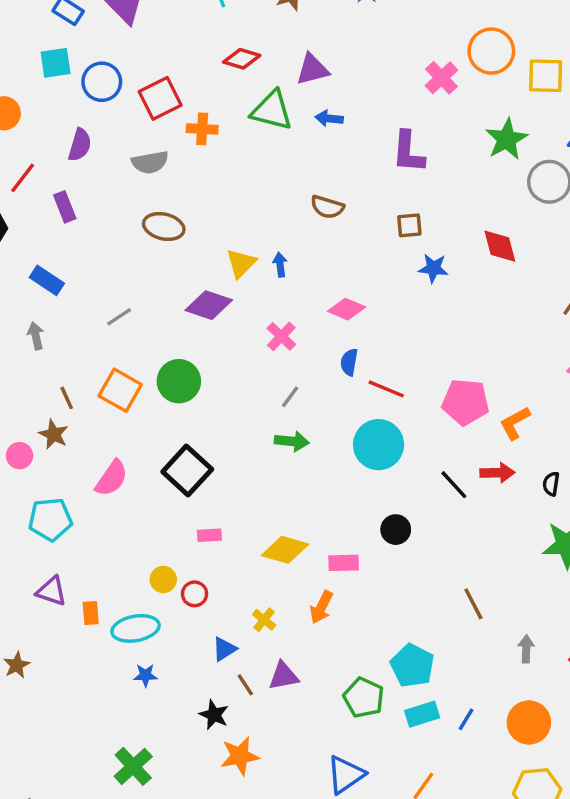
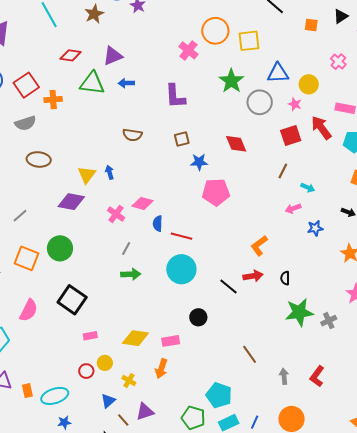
pink diamond: (347, 309) -> (142, 203), moved
pink pentagon: (465, 402) -> (216, 192), moved
yellow circle: (163, 579) -> (105, 363), moved

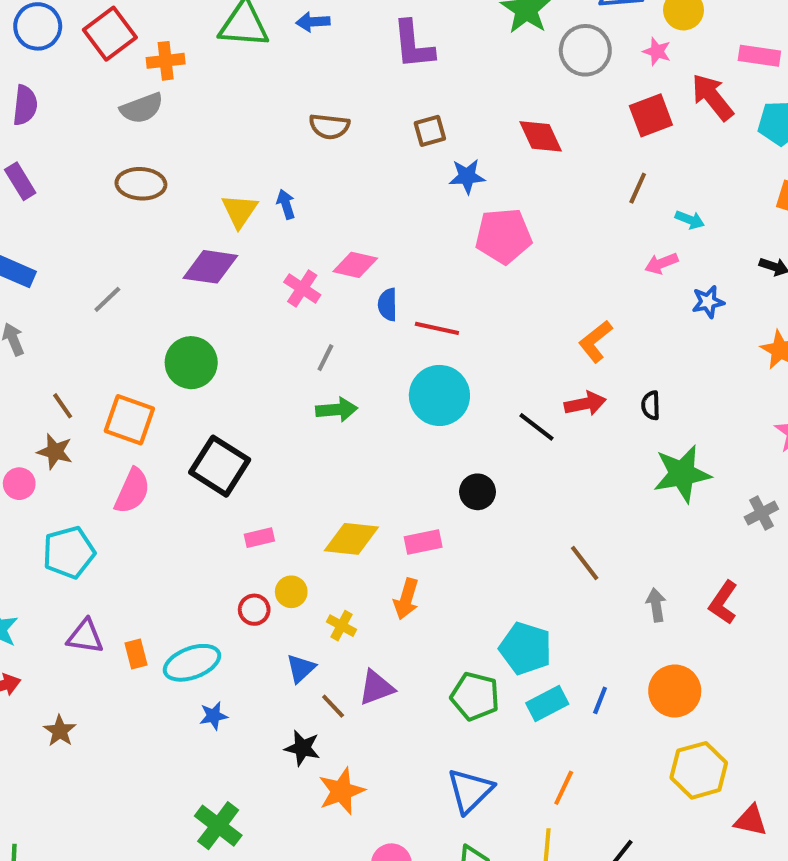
gray semicircle: (25, 123) -> (142, 108), moved
orange square: (27, 258) -> (129, 420), moved
gray cross: (329, 321) -> (761, 513), moved

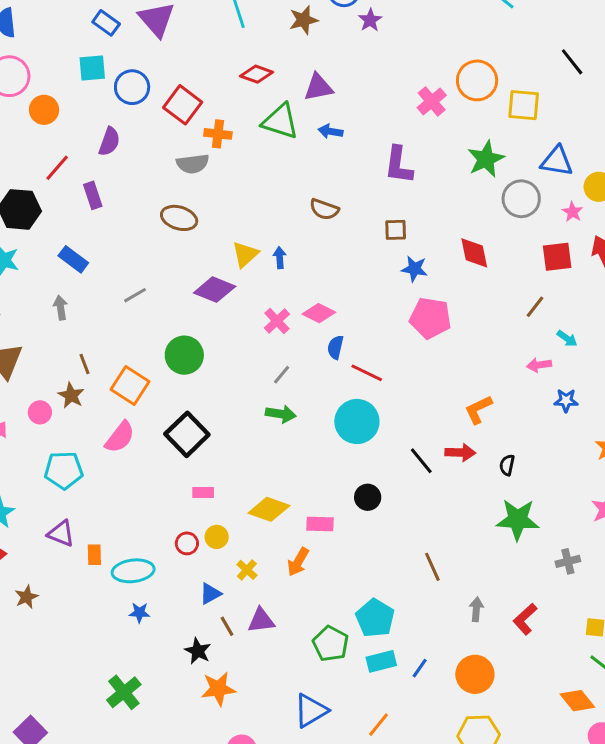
red square: (110, 34) -> (183, 105), turned -30

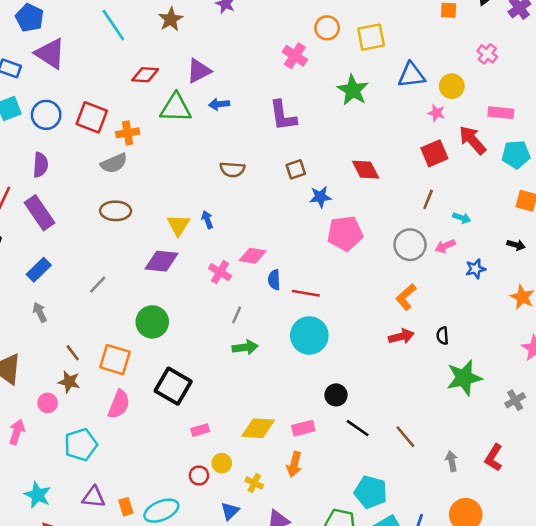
orange circle: (477, 80) -> (327, 28), size x0.7
purple rectangle: (93, 195) -> (40, 213), size x1.5
gray circle: (521, 199) -> (410, 245), moved
blue rectangle: (73, 259) -> (39, 270), turned -65
black line: (421, 461) -> (358, 428), moved

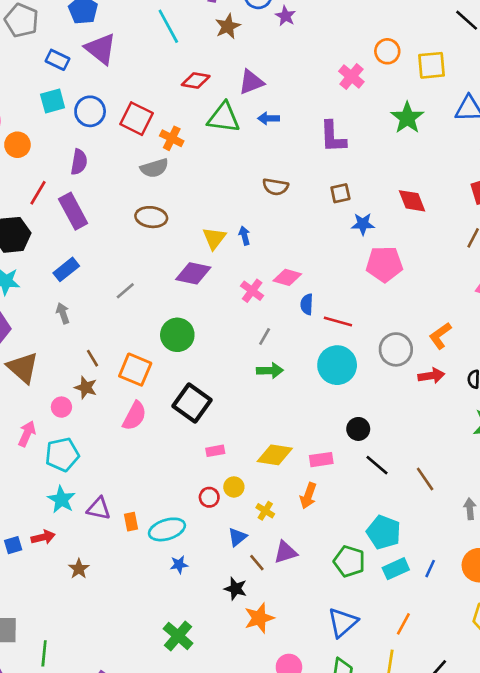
orange cross: (128, 133) -> (172, 138), turned 30
gray circle: (410, 245) -> (396, 349), moved
cyan pentagon: (81, 445) -> (62, 455), moved
cyan star: (38, 495) -> (61, 499), moved

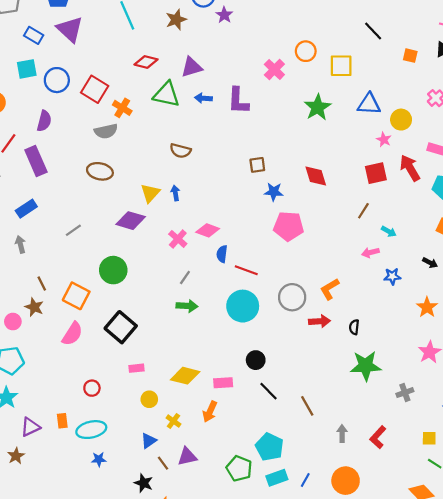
purple L-shape: (333, 137) -> (238, 101), moved
brown semicircle: (275, 187) -> (180, 151), moved
red circle: (209, 497) -> (92, 388), moved
purple triangle: (99, 508) -> (30, 427), moved, turned -42

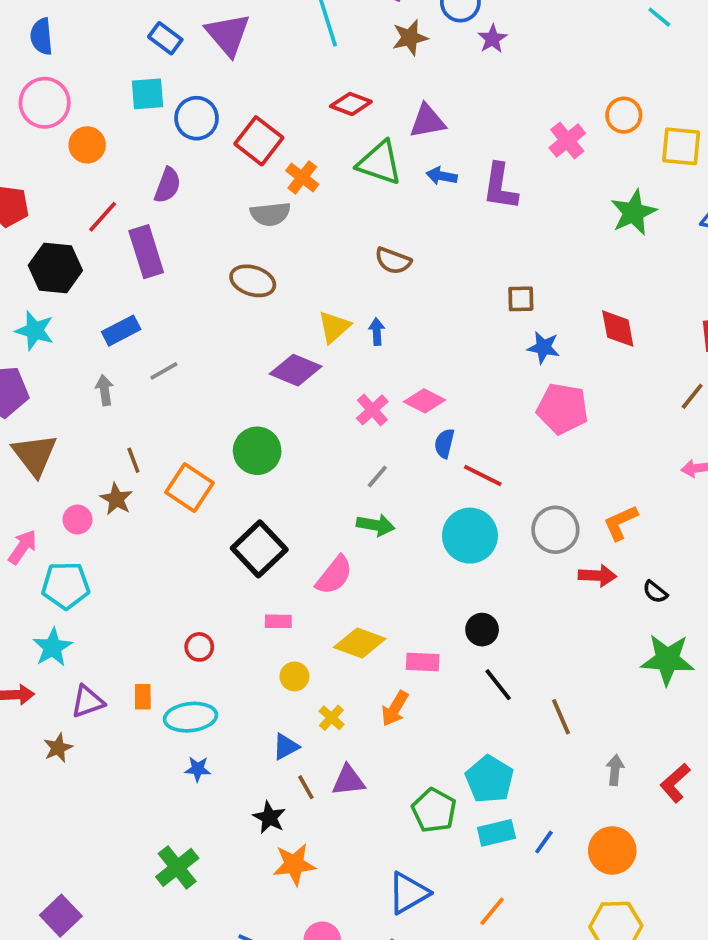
gray line: (73, 230) -> (164, 371), moved
black semicircle: (354, 327) -> (655, 592), turned -64
pink semicircle: (72, 334) -> (334, 575), moved

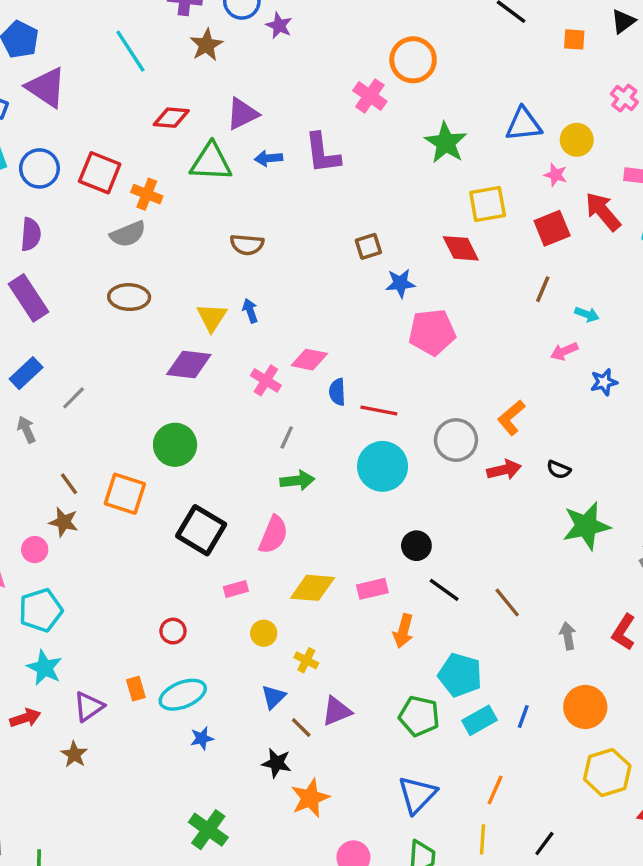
orange circle: (624, 115) -> (413, 60), size x1.4
yellow square: (681, 146) -> (488, 204), moved
orange arrow: (395, 709) -> (403, 631), moved

